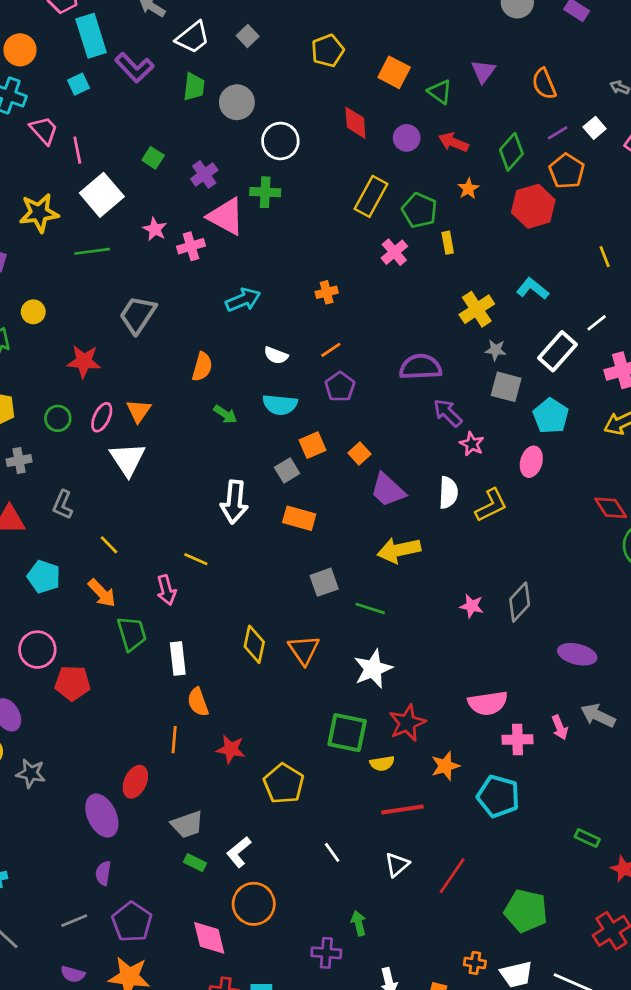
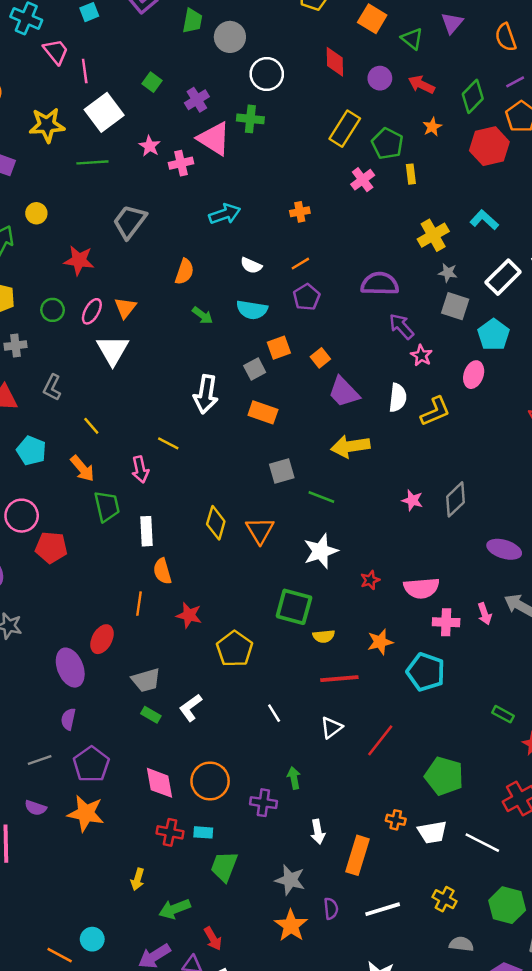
red star: (407, 723) -> (370, 580), moved, size x0.6
orange circle: (254, 904) -> (210, 781), moved

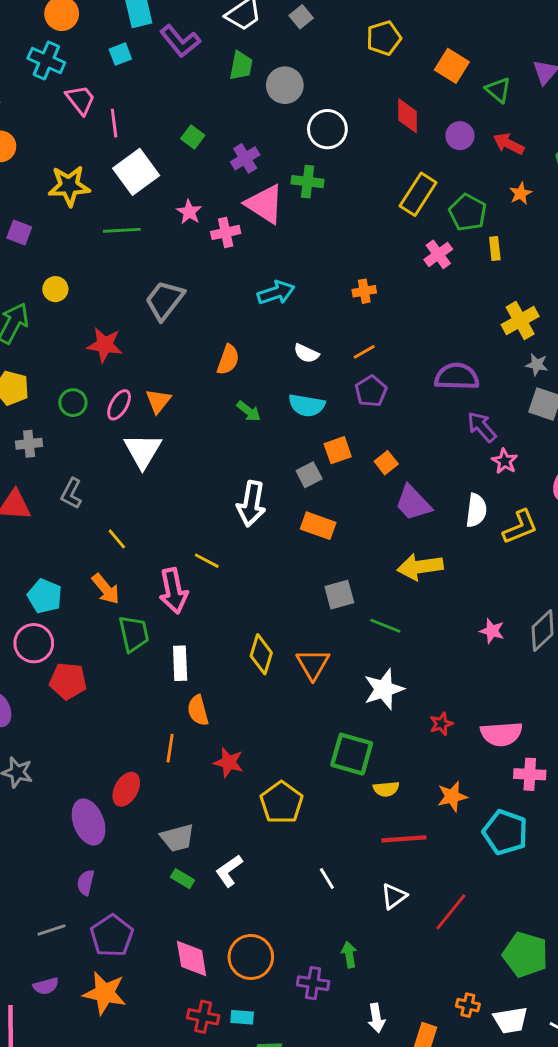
cyan pentagon: (31, 451) -> (45, 596), moved
pink arrow: (140, 469) -> (173, 591), size x1.4
purple semicircle: (35, 808) -> (46, 986), turned -35

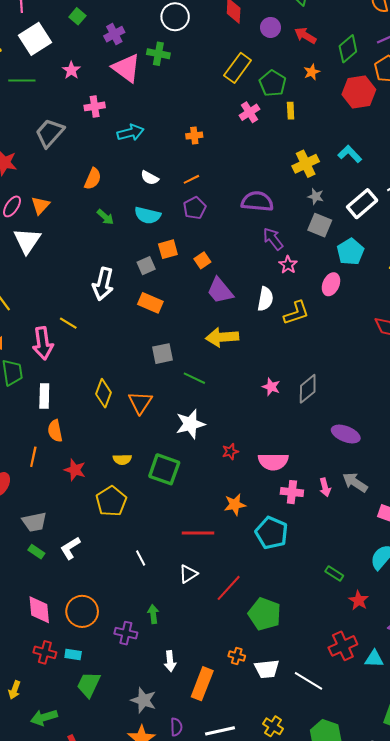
pink cross: (226, 232) -> (95, 106), moved
yellow semicircle: (386, 789) -> (122, 459), moved
green pentagon: (525, 955) -> (265, 614), moved

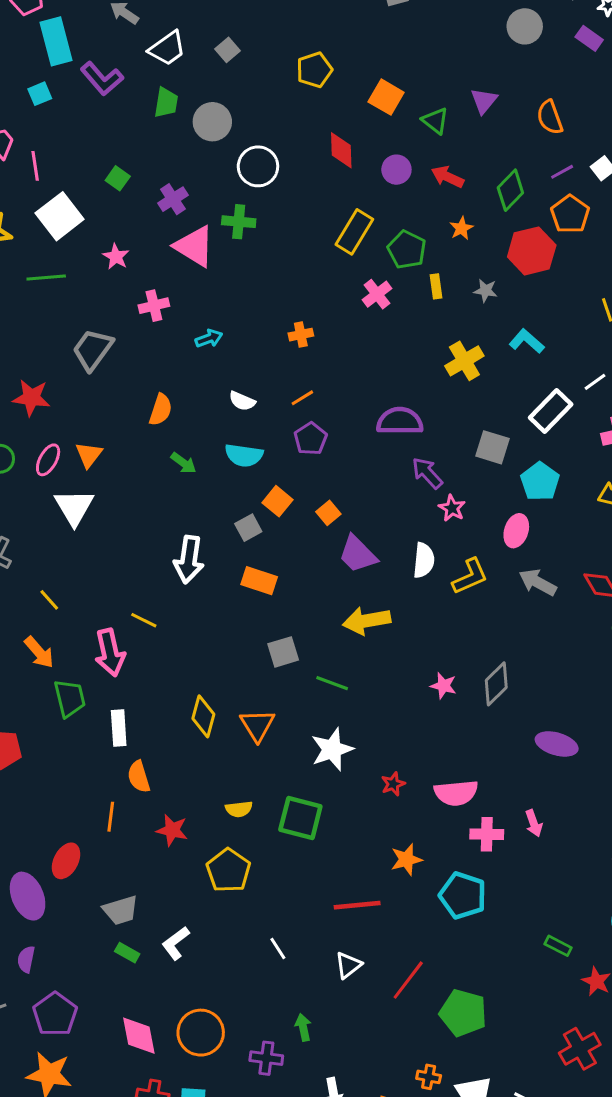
cyan arrow: (131, 133) -> (209, 339), size x0.7
gray star: (316, 196) -> (486, 291), moved
orange square: (168, 249) -> (277, 501), turned -30
gray arrow: (355, 482) -> (538, 582), moved

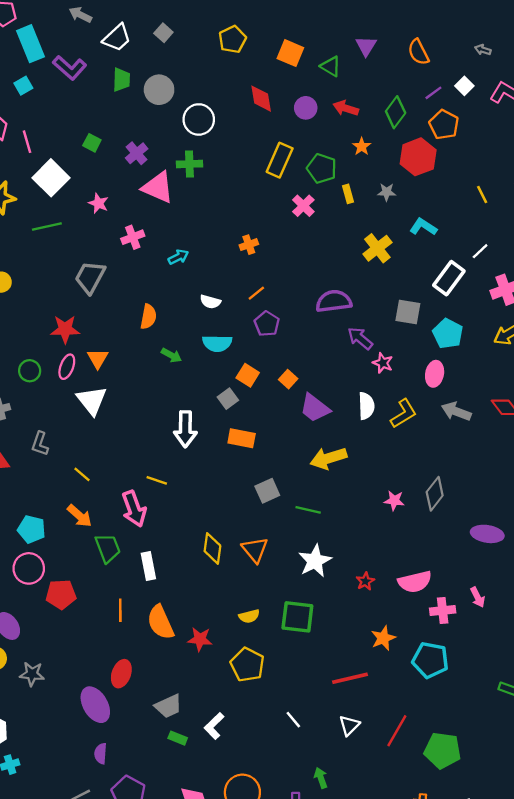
red star: (31, 398) -> (65, 329), moved
orange semicircle: (139, 777) -> (160, 622), moved, size x1.4
orange line: (111, 817) -> (120, 610), moved

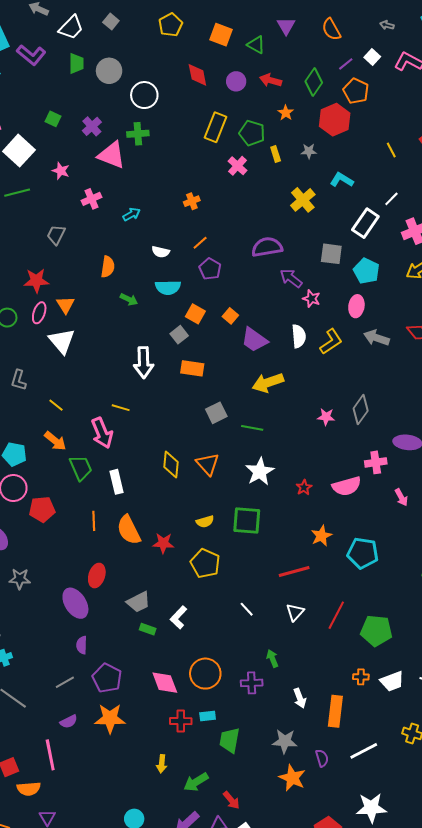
gray trapezoid: (90, 277) -> (56, 235), size x0.7
pink cross: (443, 611) -> (376, 462), moved

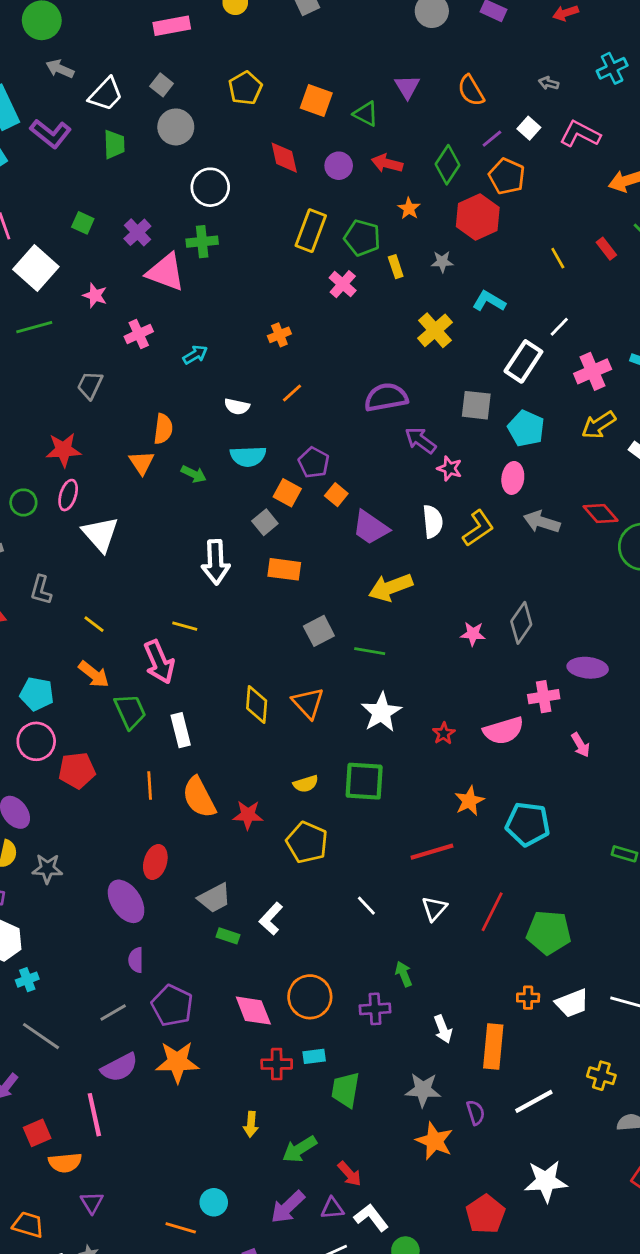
gray circle: (109, 71) -> (176, 127), moved
purple pentagon: (210, 269) -> (314, 463), moved
orange triangle: (65, 305) -> (142, 463), moved
purple semicircle: (69, 722) -> (119, 1067), size x1.5

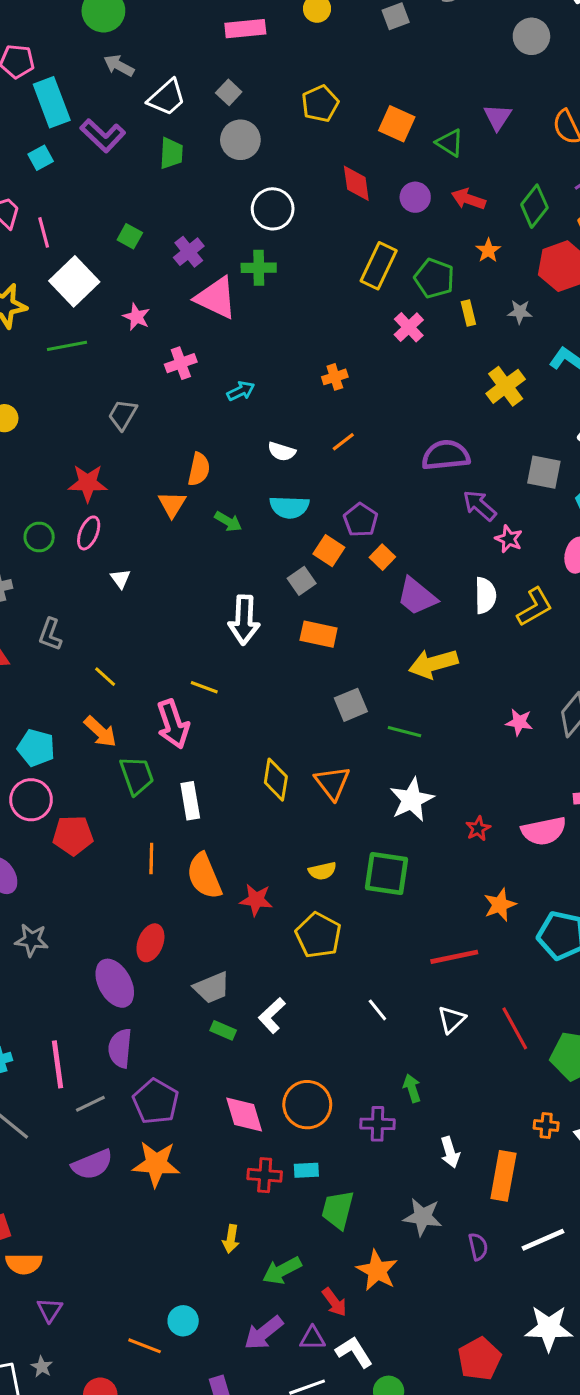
white triangle: (100, 534) -> (120, 579), size x0.5
red line: (492, 912) -> (515, 1028), turned -60
purple semicircle: (136, 960) -> (120, 1048), size x1.4
pink line: (94, 1115) -> (57, 1064), moved
orange star: (434, 1141) -> (377, 1271), moved

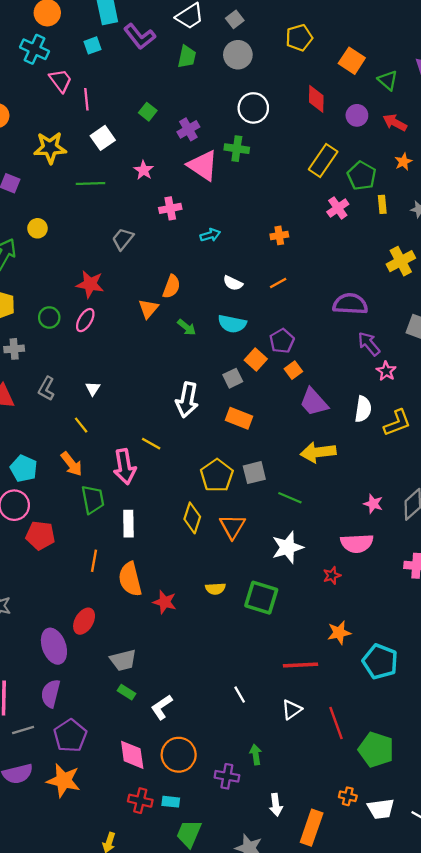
white square: (74, 281) -> (103, 138), size x0.7
white triangle: (120, 579) -> (93, 389), moved
pink semicircle: (544, 831) -> (357, 543), moved
yellow pentagon: (318, 935) -> (217, 476), moved
white L-shape: (272, 1016) -> (162, 707), moved

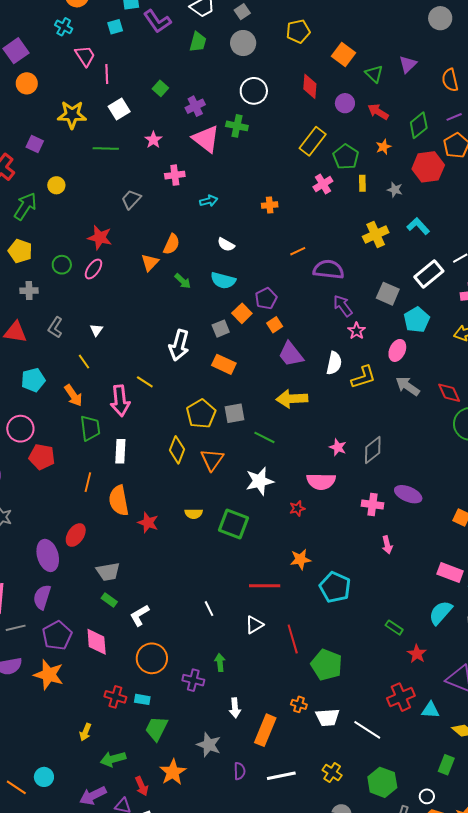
cyan cross: (34, 49) -> (64, 27), size x0.7
orange line: (278, 283) -> (298, 251), moved
cyan pentagon: (24, 468) -> (33, 380), moved, turned 30
pink diamond: (132, 755) -> (97, 642), moved

